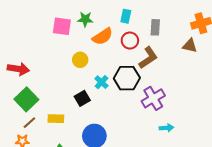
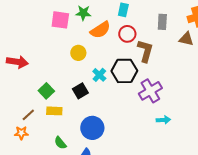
gray rectangle: (155, 27) -> (162, 22), moved
brown L-shape: (148, 58) -> (145, 51), turned -40
green square: (26, 99) -> (46, 91), moved, size x0.7

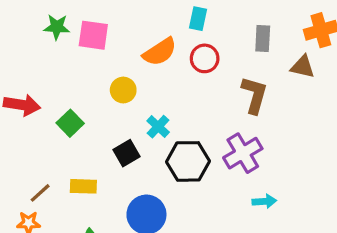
green star: (83, 13) -> (57, 27), moved
brown L-shape: (145, 51) -> (254, 95), moved
black hexagon: (124, 71) -> (188, 161), moved
green square: (46, 91) -> (70, 123), moved

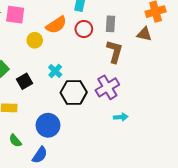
gray rectangle: (263, 39) -> (110, 24), moved
yellow circle: (123, 90) -> (35, 40), moved
black square: (127, 153) -> (24, 81), moved

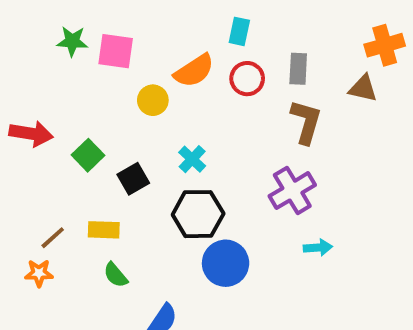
black hexagon: (74, 92) -> (198, 214), moved
blue circle: (48, 125) -> (226, 263), moved
green semicircle: (15, 141) -> (116, 275), moved

